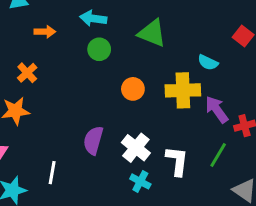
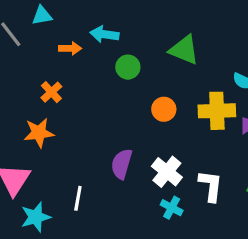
cyan arrow: (93, 18) -> (104, 34), moved

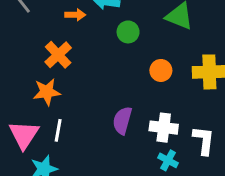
orange cross: (51, 92) -> (58, 55), size x1.4
white cross: (167, 172) -> (164, 128), turned -32
white line: (78, 198) -> (58, 130), moved

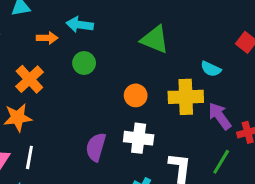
green circle: (128, 32) -> (84, 63), moved
white cross: (164, 128) -> (139, 138), moved

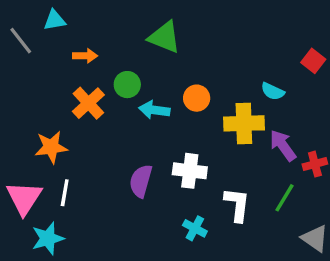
cyan arrow: (80, 25) -> (154, 110), moved
green triangle: (155, 39) -> (164, 37), moved
orange cross: (29, 79) -> (88, 103), moved
orange circle: (136, 95) -> (197, 98), moved

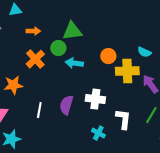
green triangle: (164, 37) -> (72, 31), moved, turned -30
orange circle: (197, 98) -> (108, 56), moved
white line: (65, 193) -> (39, 110), moved

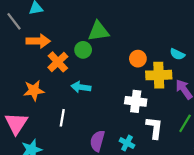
orange arrow: (33, 31) -> (38, 41), moved, size x1.5
cyan arrow: (74, 63) -> (81, 87), moved
white cross: (95, 99) -> (136, 101), moved
purple semicircle: (66, 105) -> (97, 141), moved

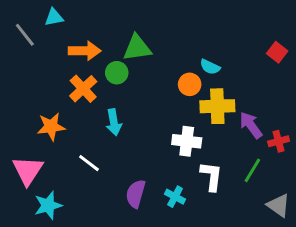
orange arrow: (38, 41) -> (85, 51), moved
cyan semicircle: (177, 54) -> (210, 67), moved
cyan arrow: (81, 87) -> (114, 122), turned -108
white line: (62, 118) -> (89, 163), turned -63

